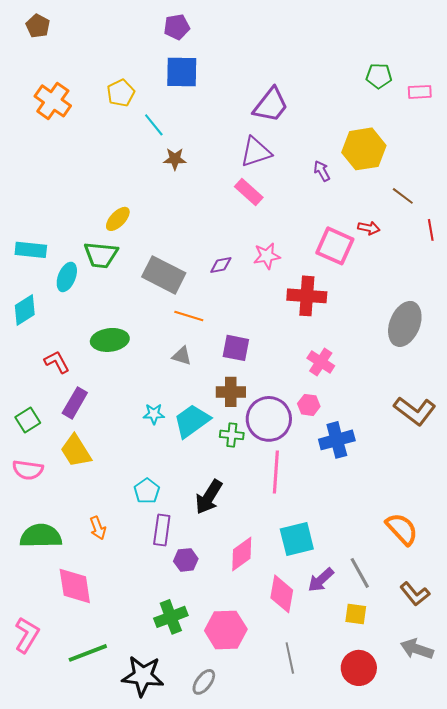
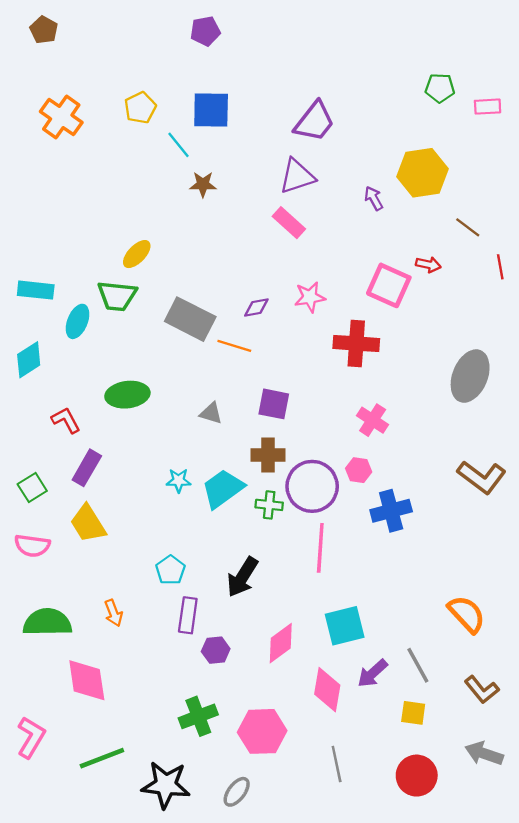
blue square: (182, 72) -> (211, 110), moved
orange line: (189, 316) -> (234, 346), moved

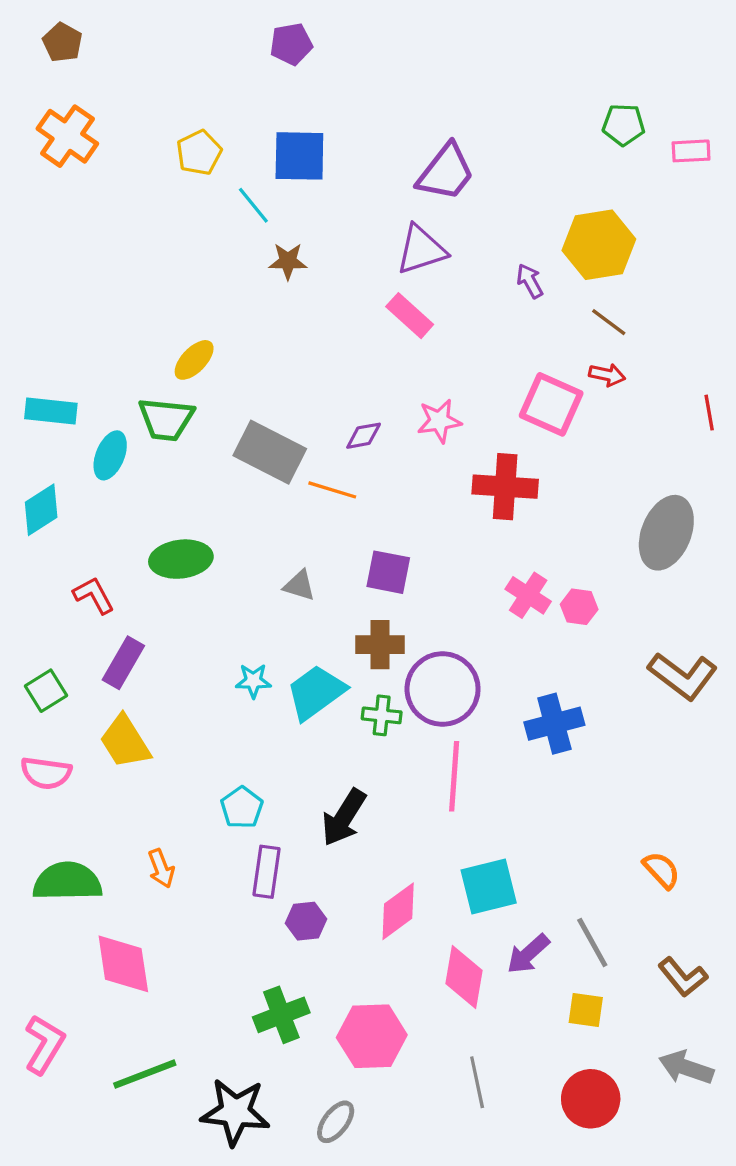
orange cross: (61, 117) -> (67, 136), moved
brown line: (468, 227) -> (609, 322), moved
red line: (500, 267) -> (709, 413), moved
pink hexagon: (359, 470) -> (579, 607), moved
orange semicircle: (467, 614) -> (661, 870), size x0.7

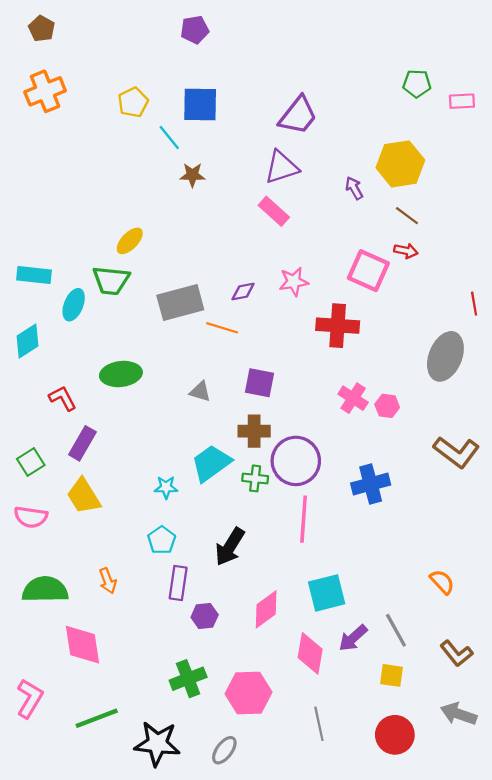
orange cross: (67, 136) -> (45, 91), turned 33
red line: (709, 413) -> (474, 304), moved
gray rectangle: (270, 452) -> (180, 302), turned -42
cyan star: (253, 681) -> (166, 487), moved

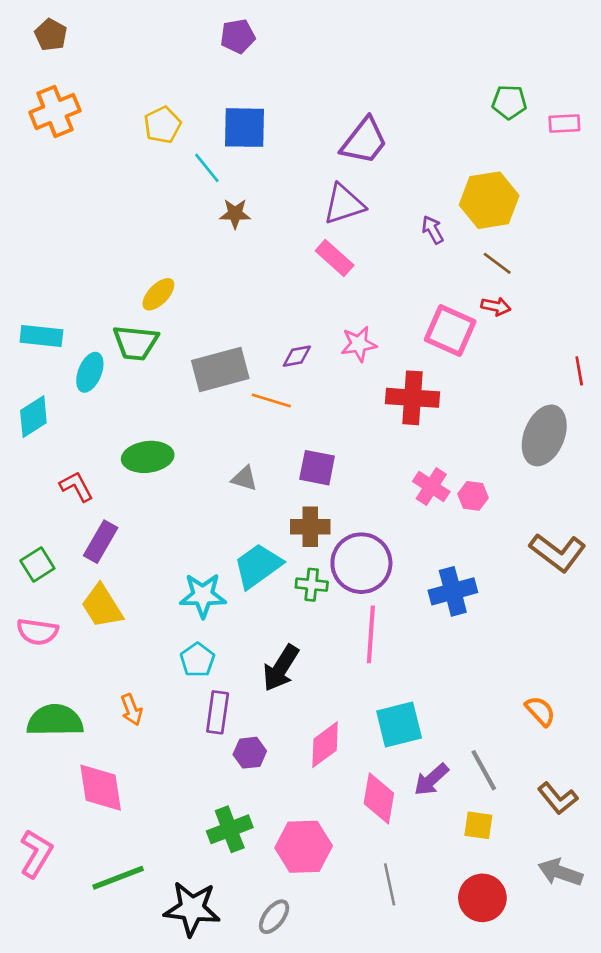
cyan star: (166, 487) -> (203, 595), size x1.6

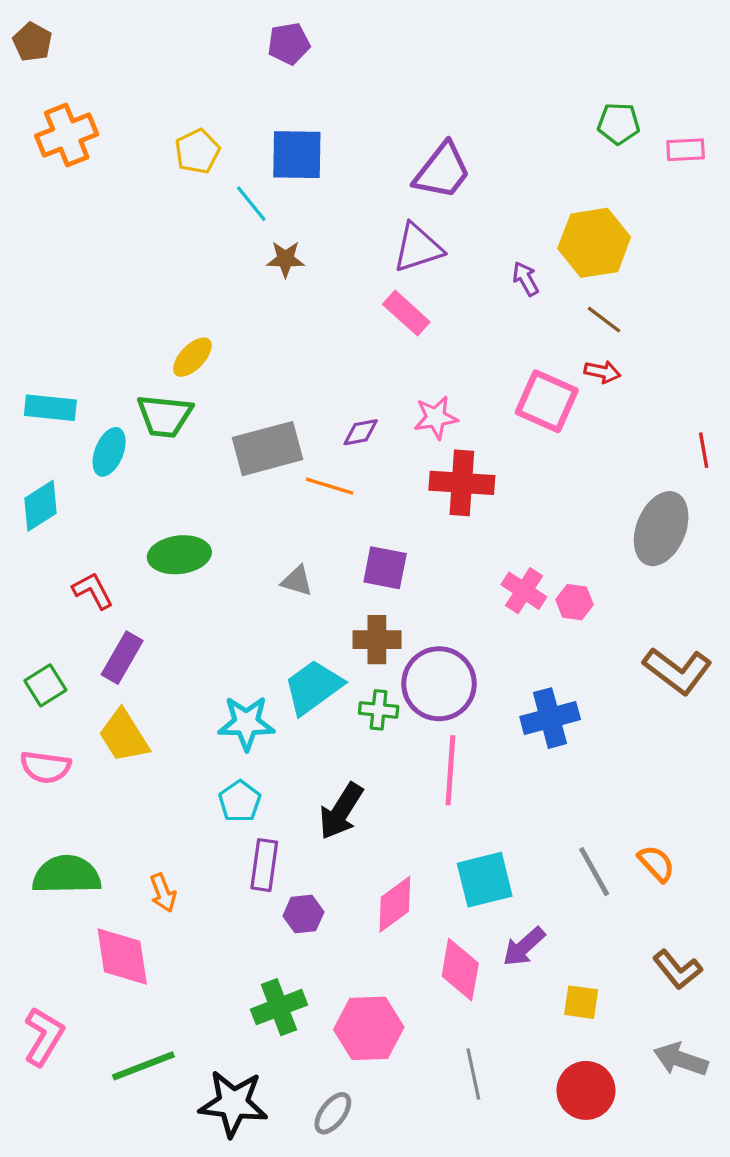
brown pentagon: (51, 35) -> (32, 42), moved
red cross: (412, 398) -> (462, 483), moved
orange arrow: (132, 710) -> (163, 893), moved
gray line: (484, 770) -> (594, 872), moved

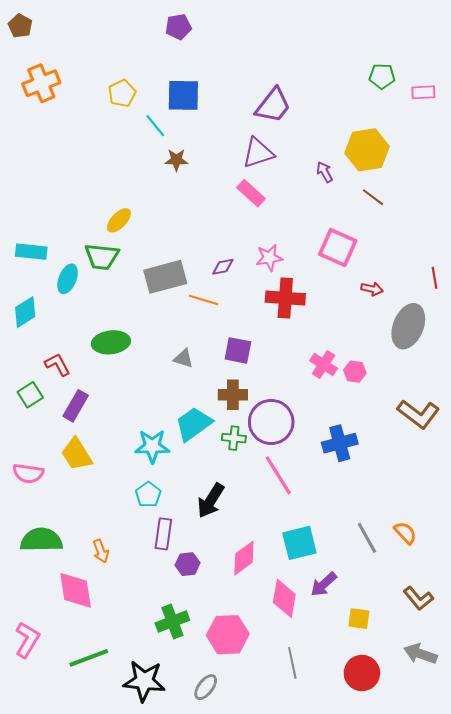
red arrow: (602, 372) -> (372, 289), moved
green square: (45, 685) -> (30, 395), moved
pink line: (450, 770) -> (278, 475), turned -36

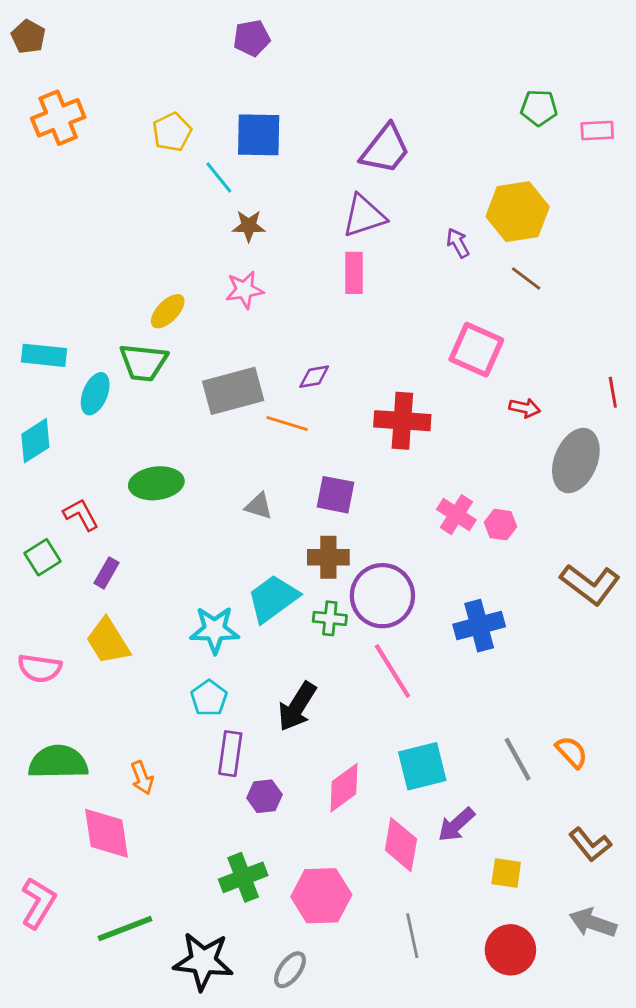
pink rectangle: (251, 193) -> (354, 273), turned 48
pink star: (269, 258) -> (244, 290), moved
purple rectangle: (76, 406) -> (107, 573), size x0.7

